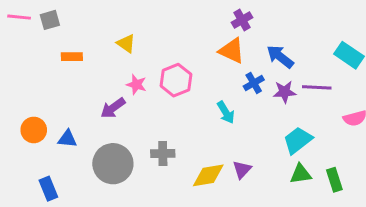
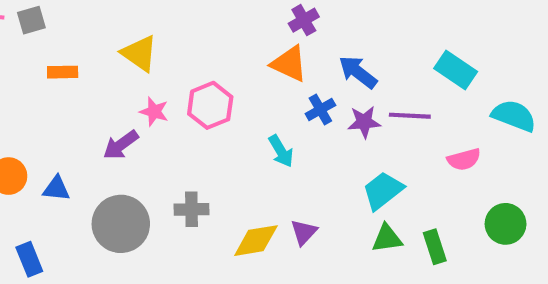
yellow triangle: (126, 43) -> (140, 53), size x1.4

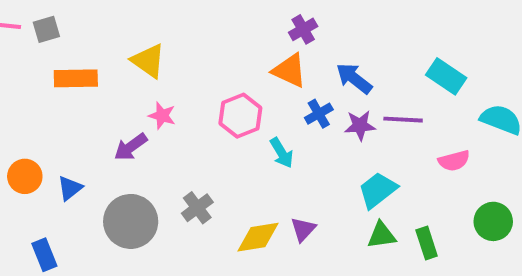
orange rectangle: (63, 72) -> (76, 78), size x1.5
pink hexagon: (210, 105) -> (240, 116), moved
blue triangle: (56, 189) -> (70, 188), turned -44
gray cross: (192, 209) -> (197, 208), turned -36

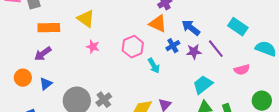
purple line: (403, 120) -> (216, 49), turned 48
purple arrow: (131, 147) -> (43, 54), moved
gray cross: (197, 208) -> (104, 100), moved

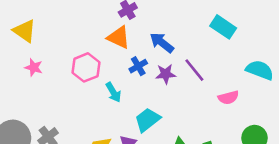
cyan rectangle: (238, 27) -> (223, 27), moved
cyan trapezoid: (203, 85) -> (147, 120), moved

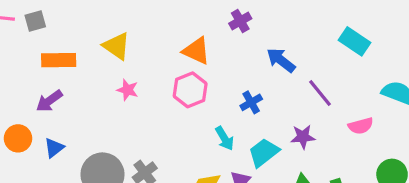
orange triangle: (119, 37) -> (196, 51), moved
blue cross: (138, 66) -> (251, 102), moved
purple star: (166, 74) -> (303, 137), moved
cyan arrow: (113, 92) -> (225, 138), moved

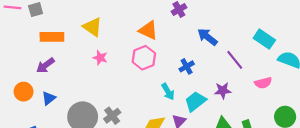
cyan rectangle: (354, 41) -> (264, 39), moved

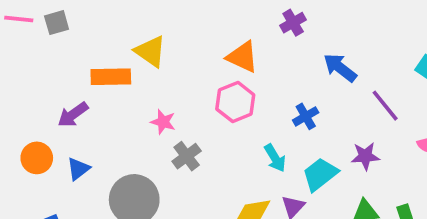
orange rectangle: (52, 37) -> (111, 77), moved
pink star: (100, 58) -> (163, 122), moved
gray cross: (112, 116) -> (187, 156), moved

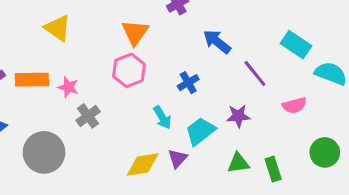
orange triangle: (243, 57) -> (135, 33), turned 40
orange rectangle: (111, 77) -> (32, 80), moved

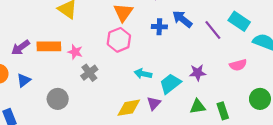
purple line: (255, 73) -> (213, 30), moved
blue cross: (188, 83) -> (159, 27), moved, turned 32
cyan arrow: (162, 118) -> (143, 74), turned 133
gray circle: (44, 152) -> (58, 99), size x0.7

